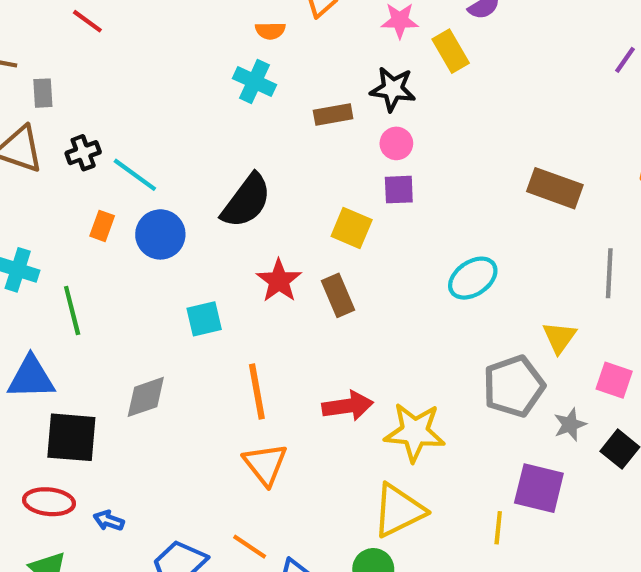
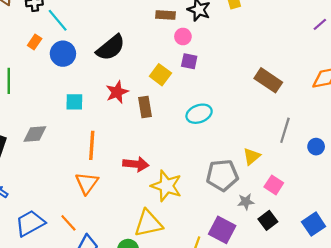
pink circle: (396, 143) -> (183, 36), moved
cyan ellipse: (473, 278) -> (199, 114), moved

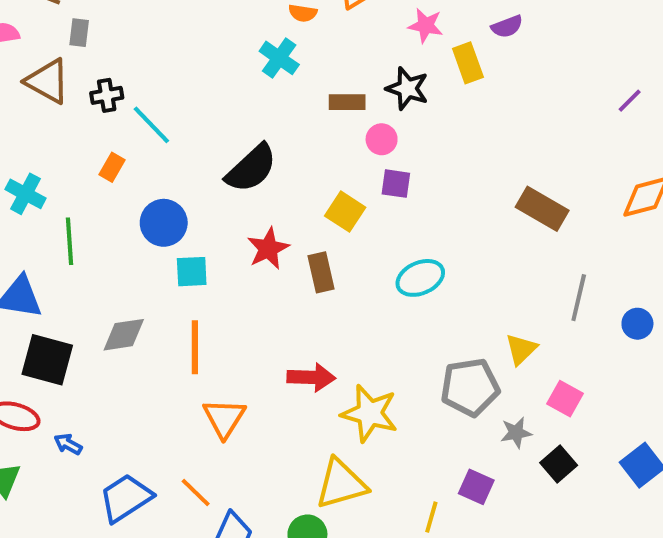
blue circle: (63, 54) -> (164, 223), moved
orange line: (92, 145) -> (195, 347), moved
purple square: (222, 230) -> (476, 487), size x0.7

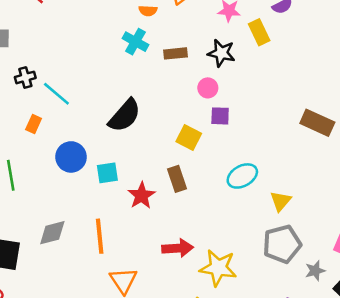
brown rectangle: (347, 102) -> (175, 53), moved
red star: (268, 248) -> (142, 196), moved
cyan square: (192, 272) -> (107, 173), moved
yellow triangle: (521, 349) -> (281, 201), moved

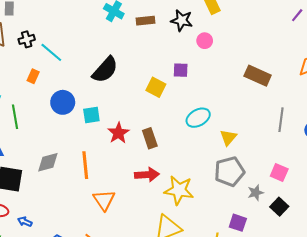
pink circle: (208, 88) -> (205, 41), moved
brown rectangle: (177, 179) -> (150, 138), moved

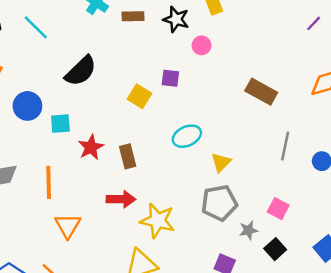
cyan line: (51, 52) -> (36, 27), moved

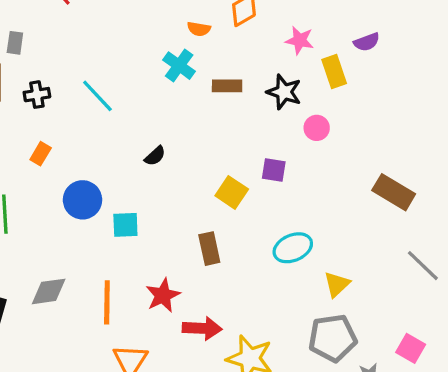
black semicircle: (81, 71) -> (155, 156), size x0.5
gray line: (285, 146) -> (423, 266), turned -60
red star: (91, 147) -> (163, 295), moved
brown rectangle: (128, 156) -> (209, 249), moved

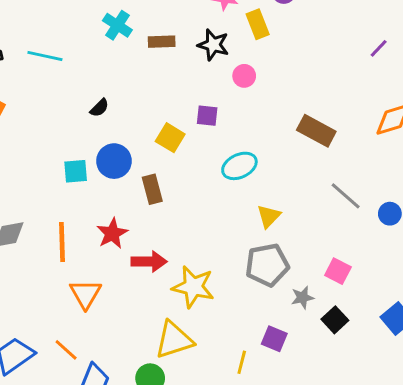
cyan line: (97, 96) -> (45, 56), turned -32
blue circle: (83, 200) -> (114, 161), moved
cyan ellipse: (293, 248) -> (239, 166), moved

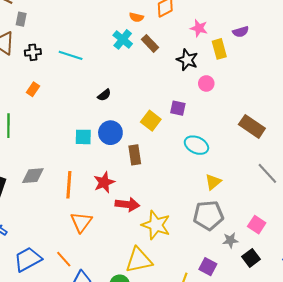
brown rectangle: (162, 42) -> (150, 43), moved, turned 42
cyan ellipse: (239, 166) -> (196, 145), turned 45

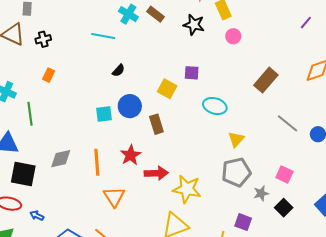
cyan line: (71, 55) -> (103, 36), moved
pink circle: (206, 83) -> (233, 36), moved
brown rectangle: (252, 126) -> (266, 80), turned -75

